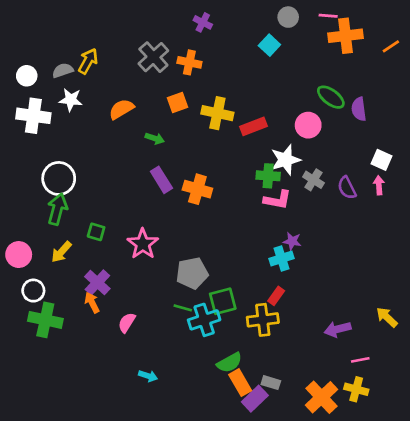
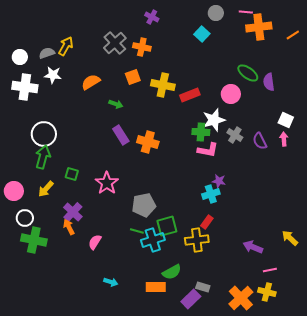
purple arrow: (338, 329) -> (253, 247), turned 36
orange rectangle: (240, 383) -> (156, 287), moved, turned -60

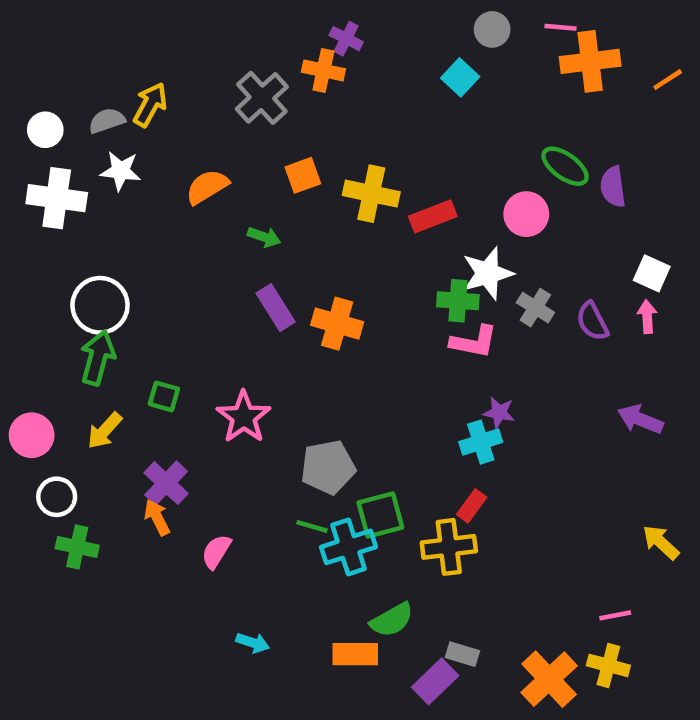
orange cross: (142, 47) -> (323, 70), moved
green cross: (34, 240) -> (77, 547), size x0.7
purple arrow: (253, 247) -> (640, 419), moved

